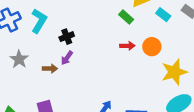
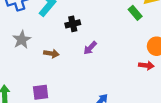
red arrow: (127, 46) -> (146, 65), moved
purple arrow: (67, 58) -> (90, 48), moved

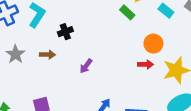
purple arrow: (90, 48) -> (86, 66), moved
brown arrow: (51, 53) -> (47, 55), moved

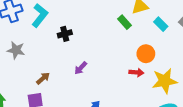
gray star: (16, 54) -> (16, 50), turned -30
brown arrow: (47, 55) -> (43, 78), moved, turned -48

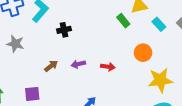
purple arrow: (81, 68) -> (78, 64), turned 32
red arrow: (136, 72) -> (108, 67), moved
brown arrow: (43, 78) -> (51, 66), moved

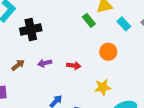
black cross: (64, 30) -> (31, 29), size x1.5
yellow star: (160, 80) -> (103, 87), moved, size x0.7

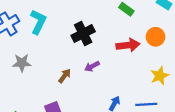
black cross: (31, 29) -> (83, 33), moved
red arrow: (74, 66) -> (128, 45), moved, size x1.5

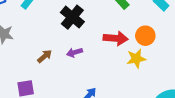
black cross: (83, 33) -> (72, 17), turned -35
yellow star: (160, 76) -> (136, 59), moved

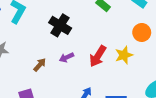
orange circle: (145, 36) -> (142, 32), moved
red arrow: (116, 38) -> (98, 56), moved, turned 125

